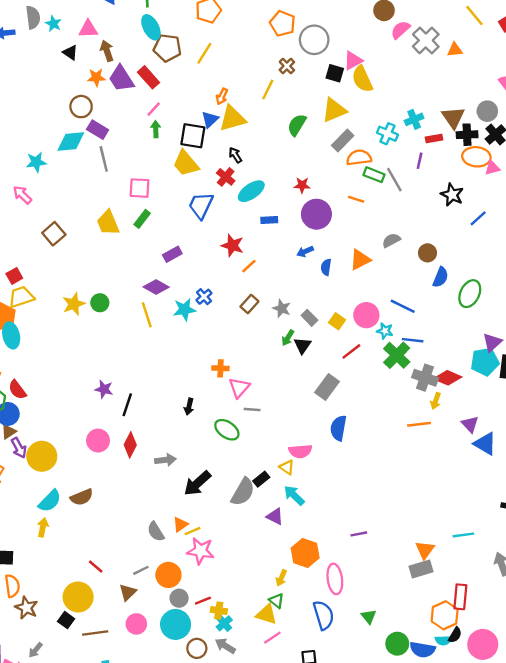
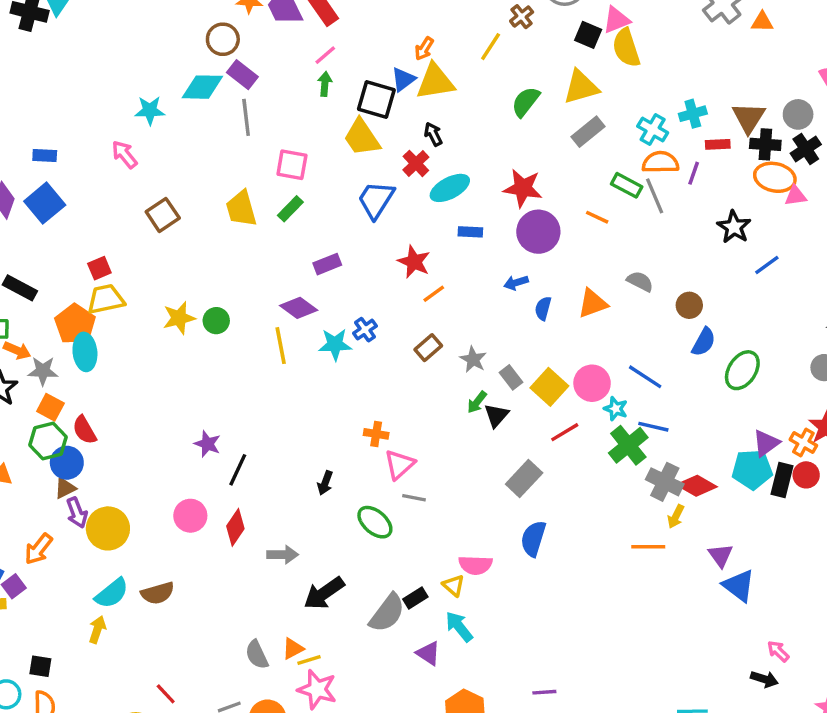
orange semicircle: (359, 158) -> (660, 162), moved
red star: (302, 185) -> (523, 188), size x1.6
gray semicircle: (391, 240) -> (640, 281), turned 48
yellow square: (337, 321) -> (549, 387), size x1.5

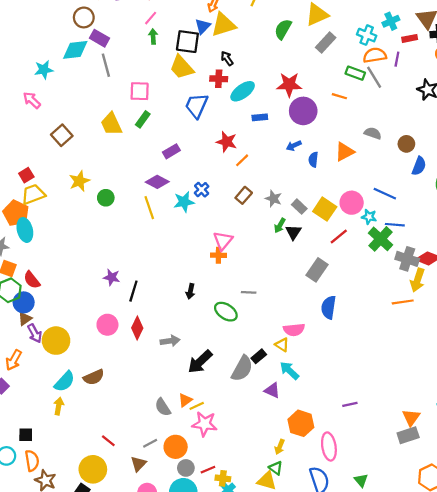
red cross: (416, 163) -> (219, 79), turned -35
yellow star: (179, 318) -> (79, 181), moved
pink triangle: (399, 464) -> (223, 241), moved
yellow arrow: (676, 517) -> (418, 280), size x1.5

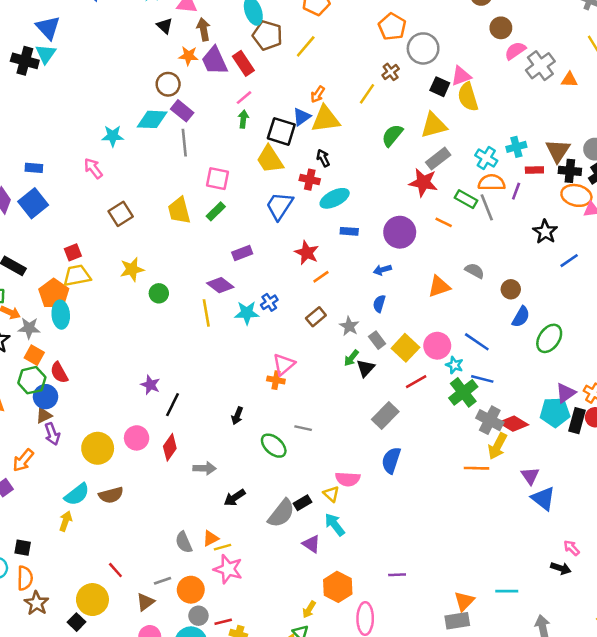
red star: (289, 85) -> (423, 183), moved
blue semicircle: (313, 159) -> (379, 304), moved
yellow circle: (56, 341) -> (98, 448), moved
black arrow: (200, 362) -> (235, 498), size x0.7

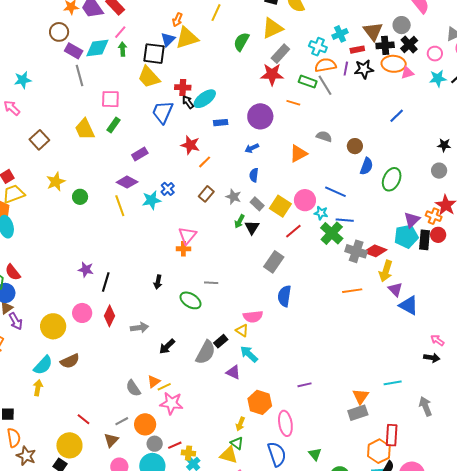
cyan diamond: (152, 119) -> (97, 48), moved
black arrow: (323, 158) -> (188, 102), moved
black star: (545, 232) -> (364, 69), moved, turned -30
yellow arrow: (497, 446) -> (386, 271), moved

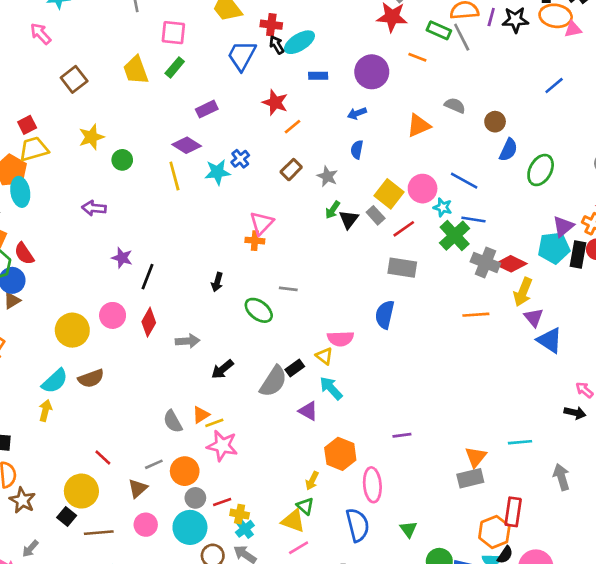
gray rectangle: (257, 204) -> (376, 215), moved
gray rectangle: (274, 262) -> (402, 268), moved, turned 60
purple arrow: (16, 321) -> (94, 208), moved, turned 120

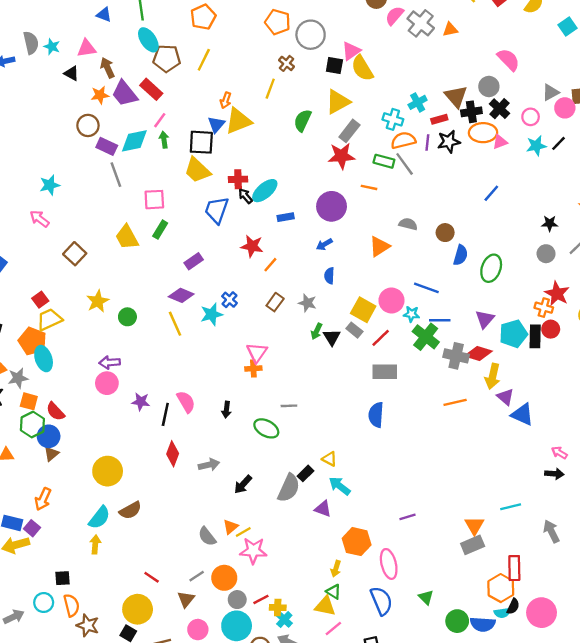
purple triangle: (563, 226) -> (485, 319), moved
pink circle: (113, 315) -> (107, 383), moved
pink semicircle: (340, 339) -> (186, 402), moved, turned -110

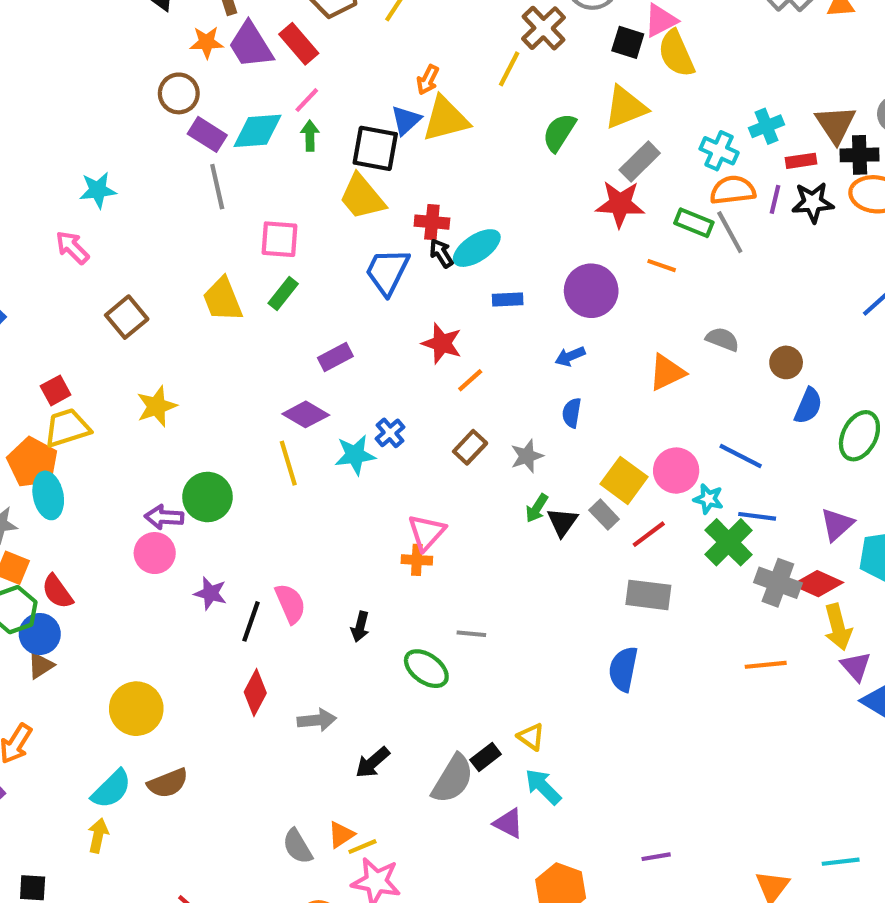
brown cross: (287, 63) -> (544, 28), size x1.5
gray star: (307, 303) -> (527, 456), turned 30
green circle: (127, 317) -> (207, 497), moved, size x1.5
yellow arrow: (493, 376) -> (838, 627), turned -35

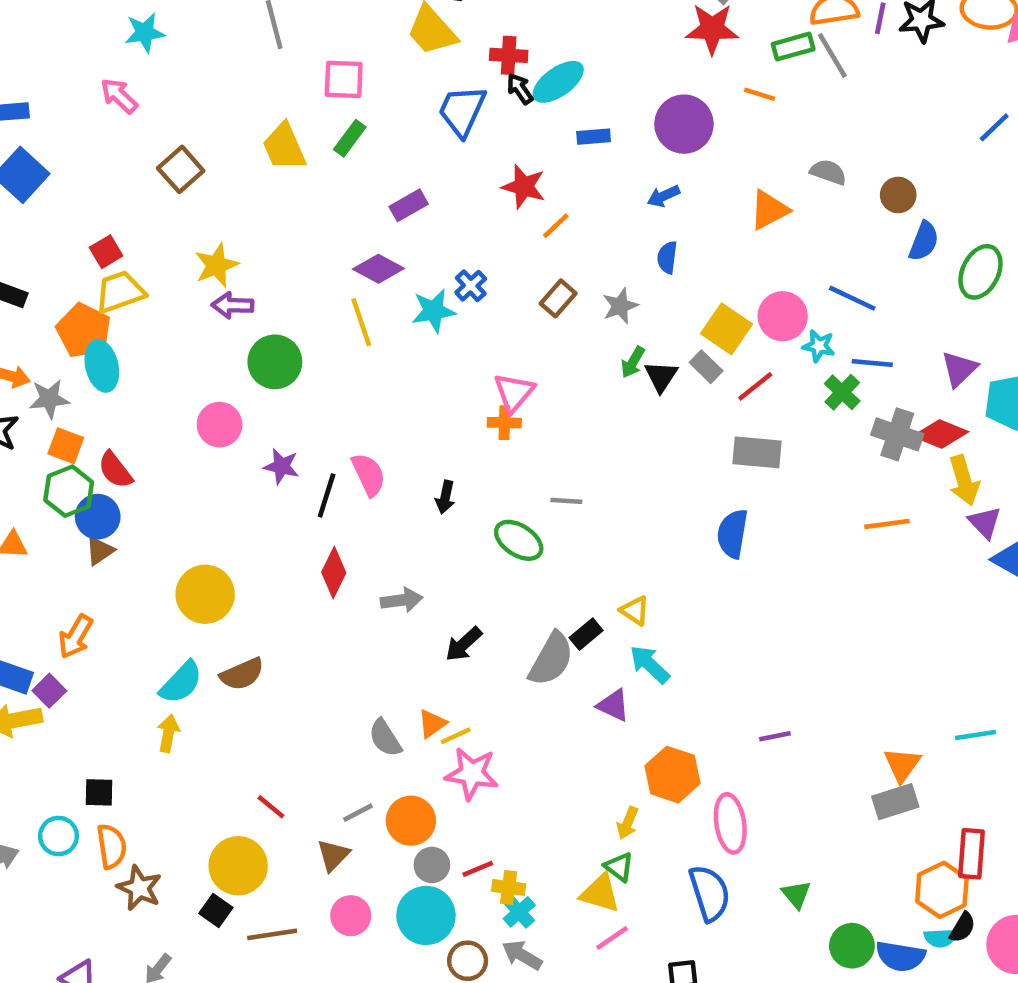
green rectangle: (694, 223) -> (793, 47), turned -36
purple arrow: (164, 517) -> (233, 305), moved
green cross: (729, 542) -> (842, 392), size x0.7

